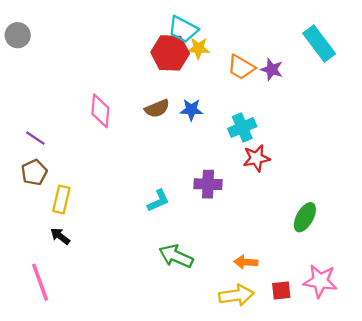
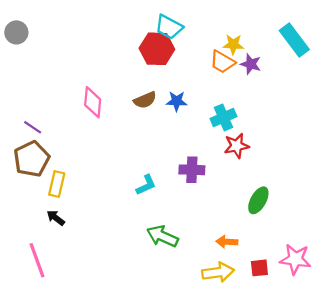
yellow star: (198, 48) -> (233, 44), moved
brown pentagon: (34, 172) -> (32, 159), size x1.5
green ellipse: (305, 217) -> (258, 200), moved

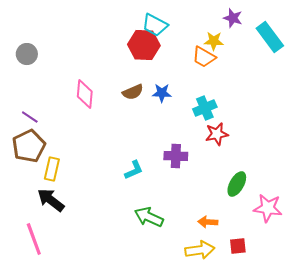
gray circle: (16, 32) -> (27, 54), moved
purple star: (251, 64) -> (233, 18), moved
black arrow: (56, 218) -> (51, 200), size x1.6
pink star: (295, 259) -> (268, 208), moved

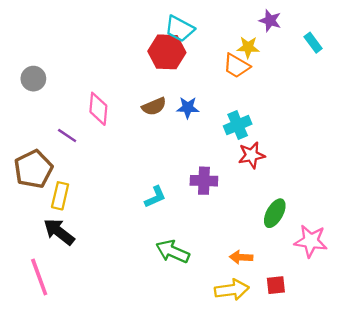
cyan rectangle: (270, 37) -> (313, 43), size x0.6
gray circle: (27, 54) -> (33, 79), moved
purple line: (30, 117) -> (67, 135), moved

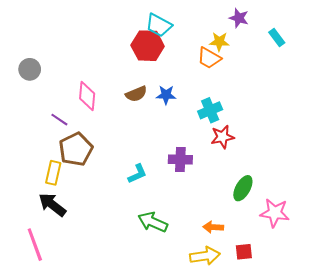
brown pentagon: (33, 169) -> (76, 149), moved

